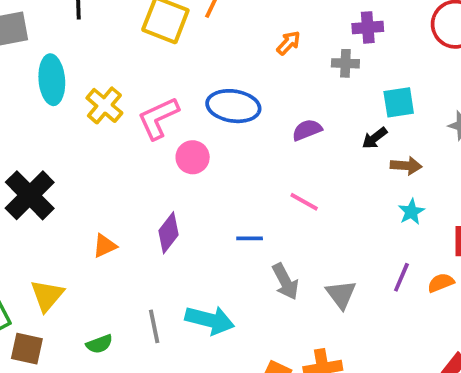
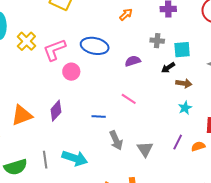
gray cross: (345, 63) -> (157, 41), moved
orange triangle: (105, 246) -> (22, 115), size x1.6
green semicircle: (99, 344) -> (16, 167), size x1.6

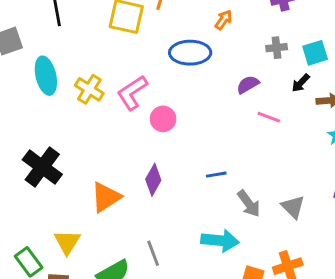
blue ellipse: (95, 46) -> (190, 53), moved
pink line: (129, 99) -> (269, 117), moved
cyan arrow: (75, 158) -> (220, 241), moved

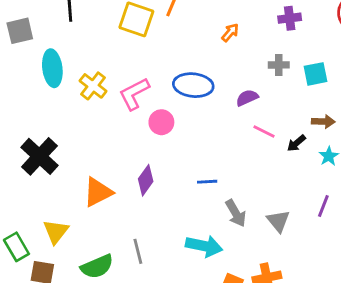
blue ellipse: (190, 53) -> (193, 85), moved
black arrow: (301, 83) -> (296, 143), moved

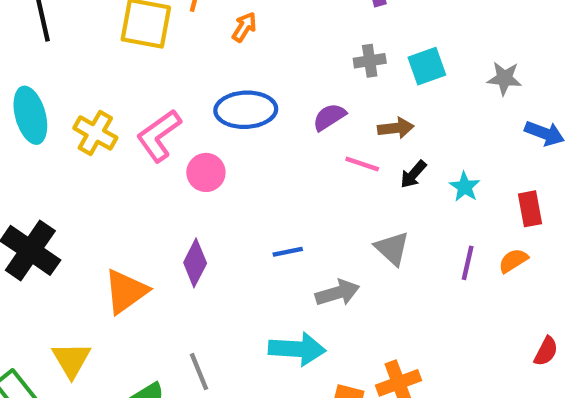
orange arrow: (230, 33) -> (244, 27), moved
brown arrow: (323, 122) -> (396, 128), moved
gray arrow: (236, 213) -> (337, 293), turned -68
gray triangle: (278, 221) -> (392, 248), moved

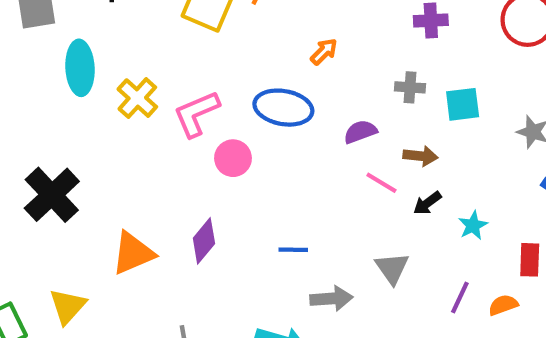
orange arrow: (244, 27) -> (324, 52), moved

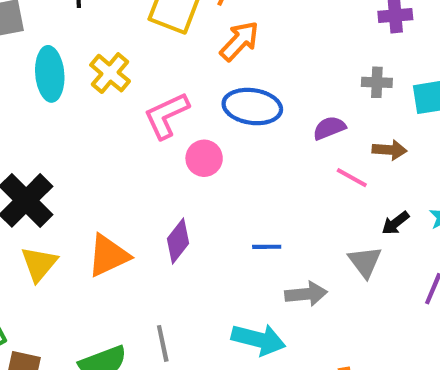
orange arrow: (324, 52) -> (239, 41), moved, size x1.5
yellow cross: (137, 98) -> (110, 73), moved
black arrow: (427, 203) -> (395, 223), moved
yellow triangle: (68, 306) -> (39, 264), moved

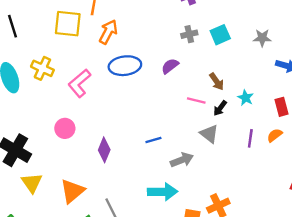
brown arrow: (390, 150) -> (217, 82), moved, turned 66
pink circle: (204, 158) -> (65, 128), moved
pink line: (352, 178) -> (196, 100), moved
orange triangle: (108, 256) -> (72, 191), moved

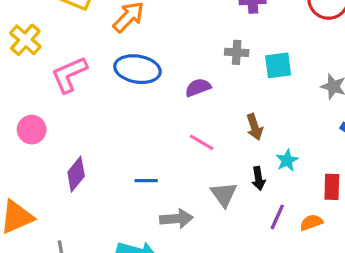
pink line: (196, 100) -> (202, 142), moved
black arrow: (220, 108) -> (259, 179), moved, turned -63

